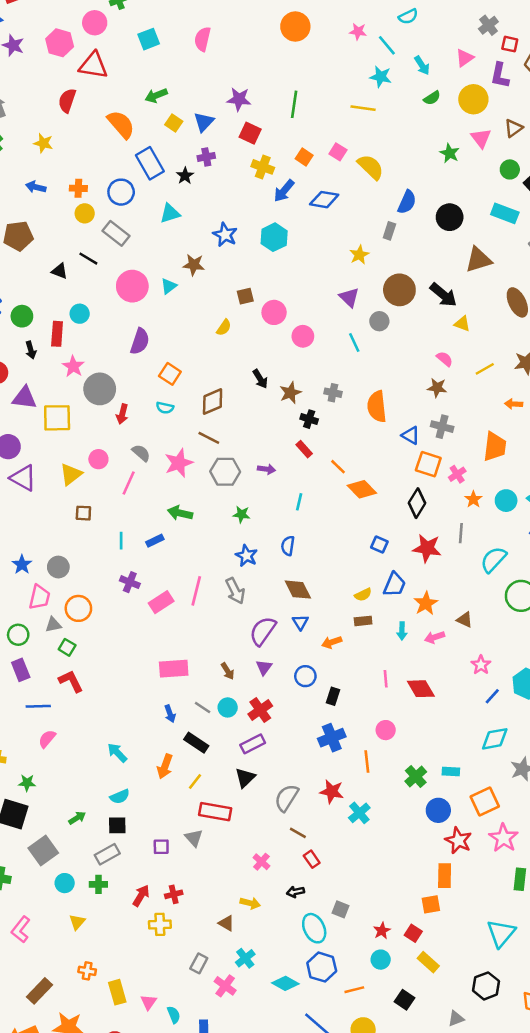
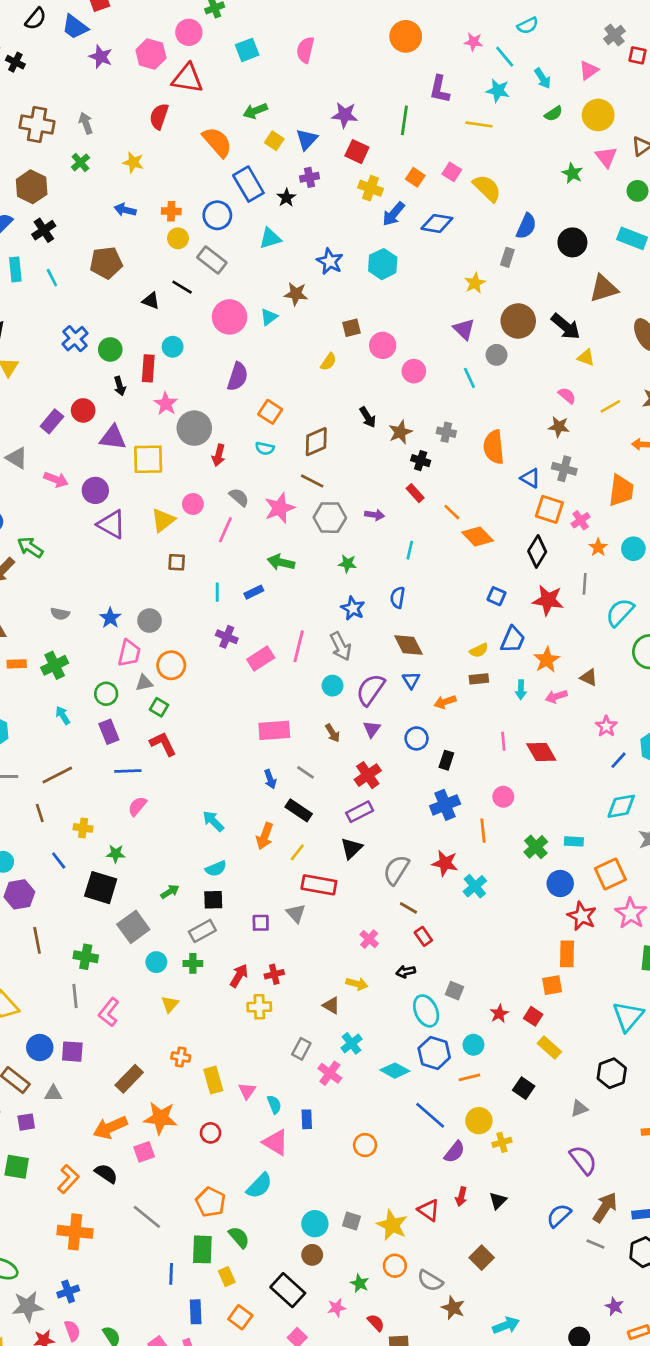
purple L-shape: (500, 75) -> (440, 89), moved
cyan circle: (228, 707) -> (333, 686), moved
cyan circle: (381, 960) -> (473, 1045), moved

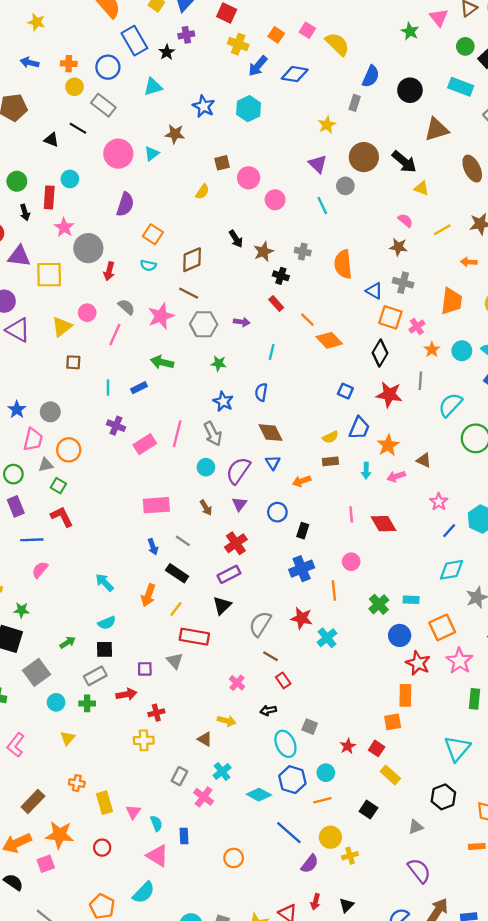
red arrow: (239, 976) -> (126, 694), moved, turned 48

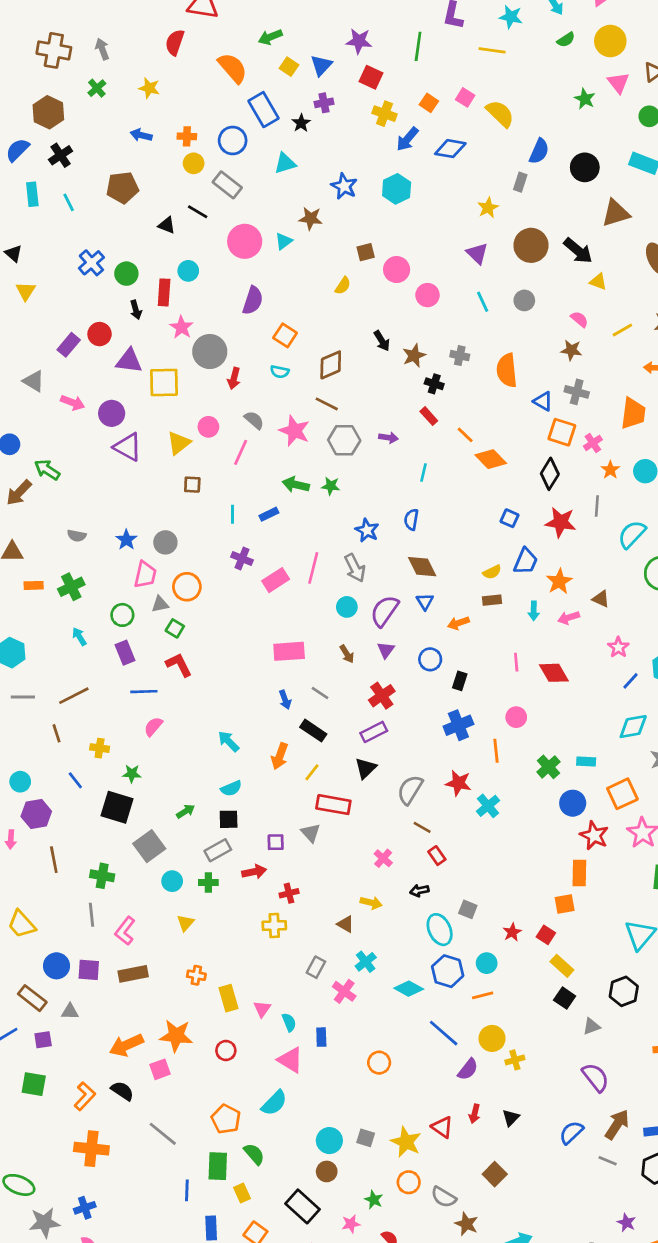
gray circle: (345, 186) -> (524, 300), moved
pink star: (161, 316) -> (294, 431), turned -30
green star: (219, 363) -> (331, 486), moved
brown rectangle: (33, 801) -> (133, 974), moved, turned 35
black square: (368, 810) -> (565, 998), moved

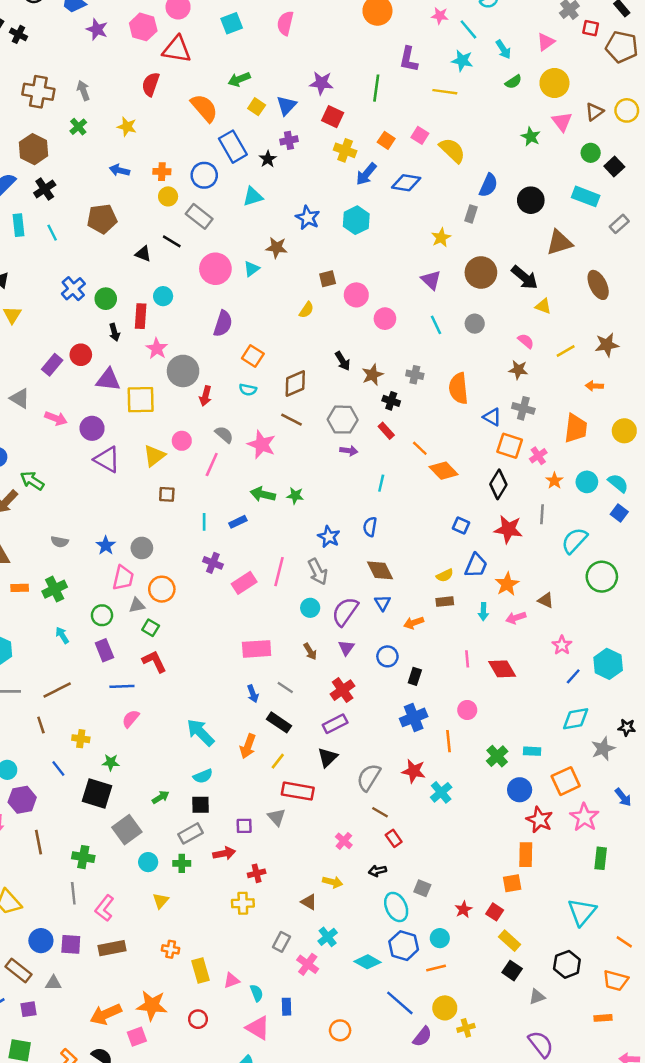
gray hexagon: (344, 440) -> (343, 420), moved
cyan arrow: (229, 741) -> (200, 732), size x1.4
pink triangle: (262, 1009) -> (232, 981), turned 35

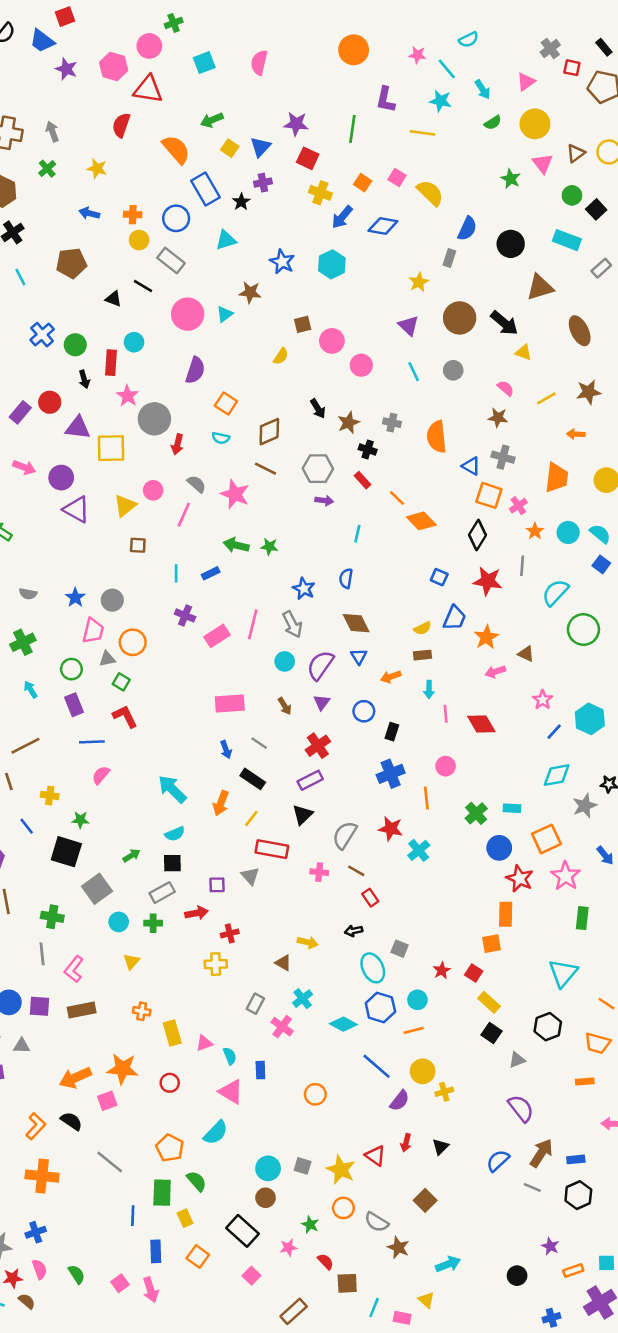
cyan arrow: (483, 612) -> (429, 690), moved
pink cross: (344, 841) -> (319, 872), moved, turned -35

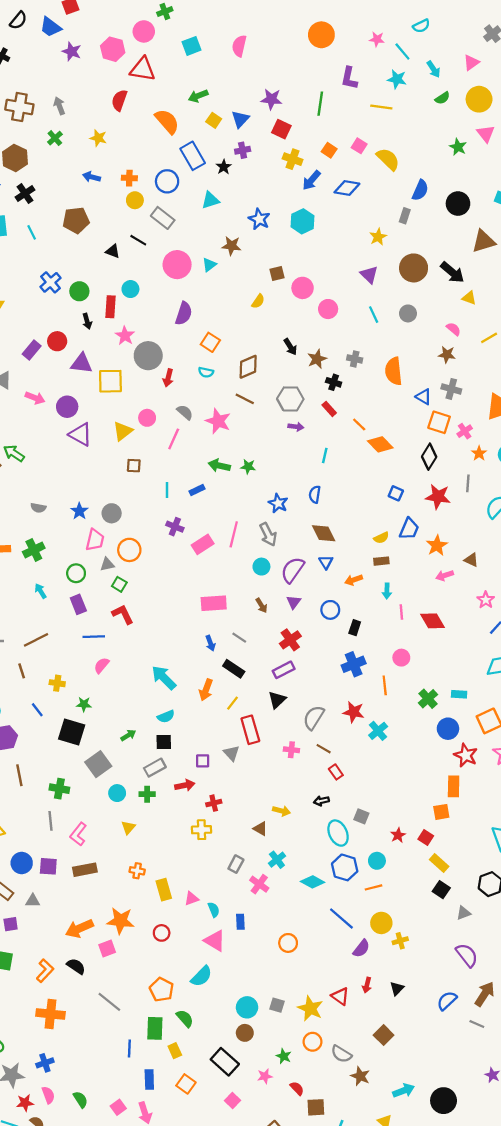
red rectangle: (272, 849) -> (250, 730), turned 64
black circle: (517, 1276) -> (444, 1101), moved, size x1.5

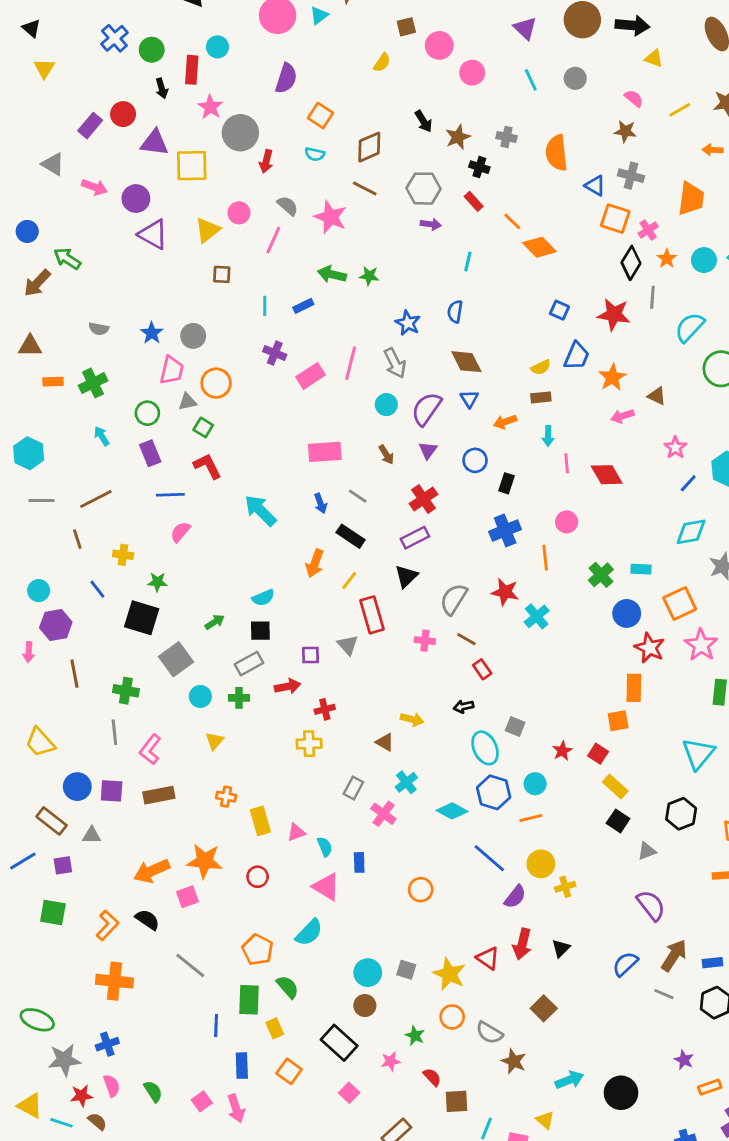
black arrow: (452, 272) -> (632, 25), turned -35
black diamond: (429, 457) -> (631, 263), moved
cyan arrow: (164, 678) -> (260, 510), moved
red arrow: (367, 985) -> (522, 944), size x1.5

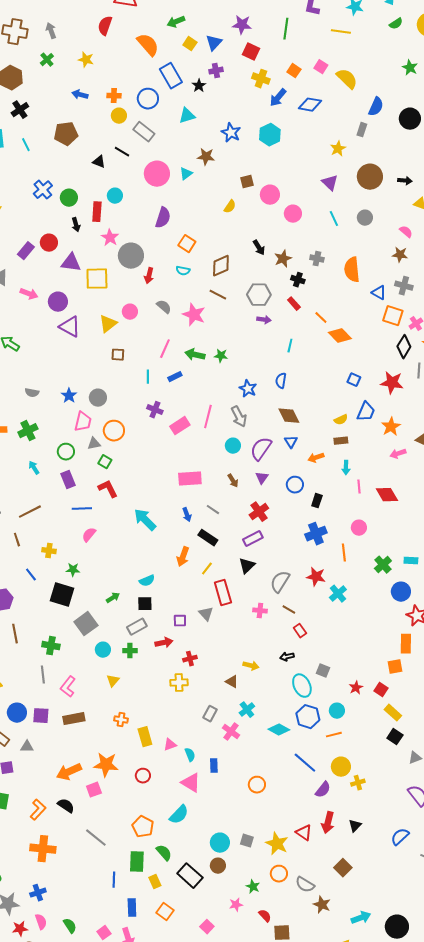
black arrow: (632, 25) -> (405, 181), size x0.6
pink line: (273, 240) -> (165, 349), moved
black rectangle: (339, 1043) -> (190, 876), moved

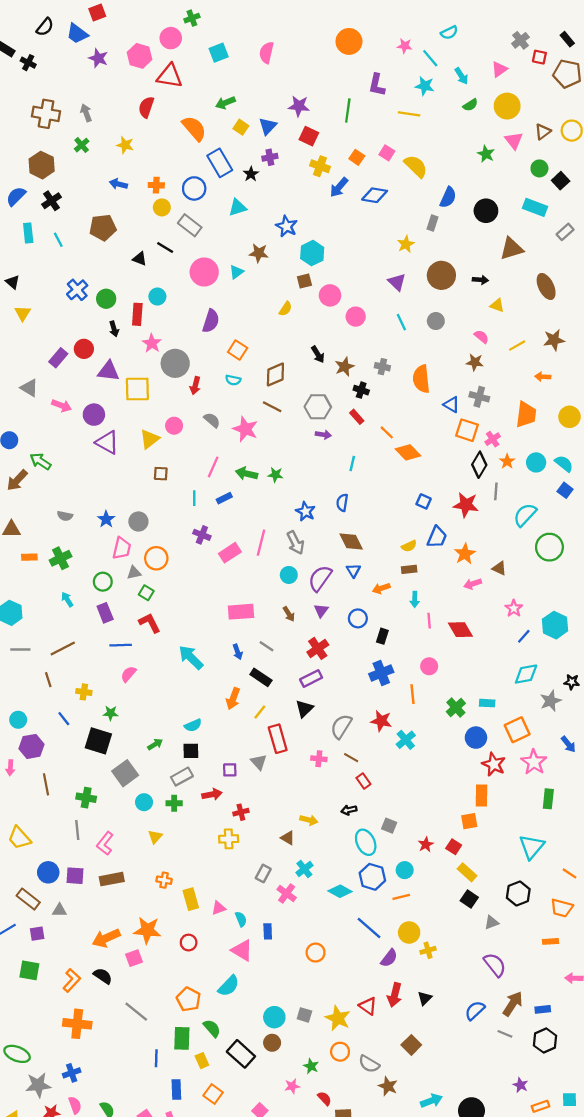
cyan hexagon: (270, 135) -> (312, 253), moved

